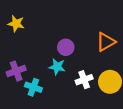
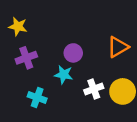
purple cross: (16, 71) -> (26, 58), moved

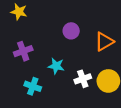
yellow star: (18, 26) -> (19, 12), moved
purple circle: (73, 53) -> (71, 31), moved

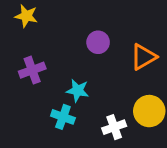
white cross: (83, 79) -> (114, 127), moved
cyan cross: (33, 86) -> (63, 117), moved

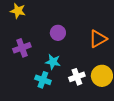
purple circle: (98, 42) -> (58, 33), moved
white cross: (114, 127) -> (77, 77), moved

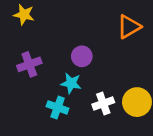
purple circle: (58, 33) -> (82, 56), moved
orange triangle: (98, 39) -> (129, 27), moved

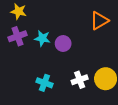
purple cross: (29, 64) -> (18, 36), moved
cyan star: (71, 83) -> (42, 38), moved

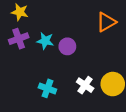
white cross: (80, 80) -> (85, 85), turned -35

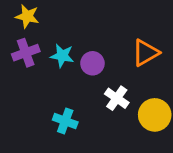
orange triangle: (106, 22) -> (146, 53), moved
white cross: (85, 85) -> (117, 98), moved

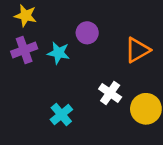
purple circle: (92, 63) -> (87, 33), moved
cyan cross: (65, 121) -> (61, 115), turned 30

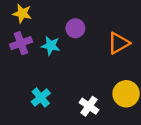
white cross: (110, 93) -> (89, 106), moved
cyan cross: (61, 115) -> (41, 98), moved

